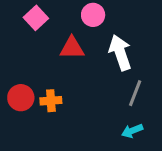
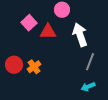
pink square: (36, 18) -> (29, 23), moved
orange cross: (51, 101) -> (34, 67), turned -32

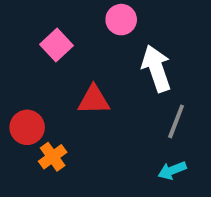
red triangle: (48, 32) -> (94, 100), moved
orange cross: (34, 67) -> (53, 157), moved

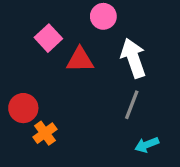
red triangle: (94, 100) -> (80, 60), moved
gray line: (176, 121) -> (132, 105), moved

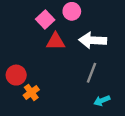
pink square: (48, 38) -> (45, 19), moved
white arrow: (133, 58) -> (93, 40), turned -68

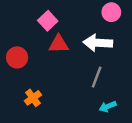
pink circle: (72, 11) -> (111, 12), moved
red circle: (16, 75) -> (17, 57), moved

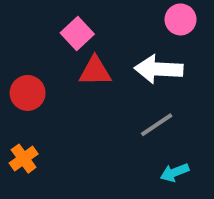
gray line: (97, 77) -> (157, 125), turned 35
orange cross: (33, 98) -> (24, 159), moved

